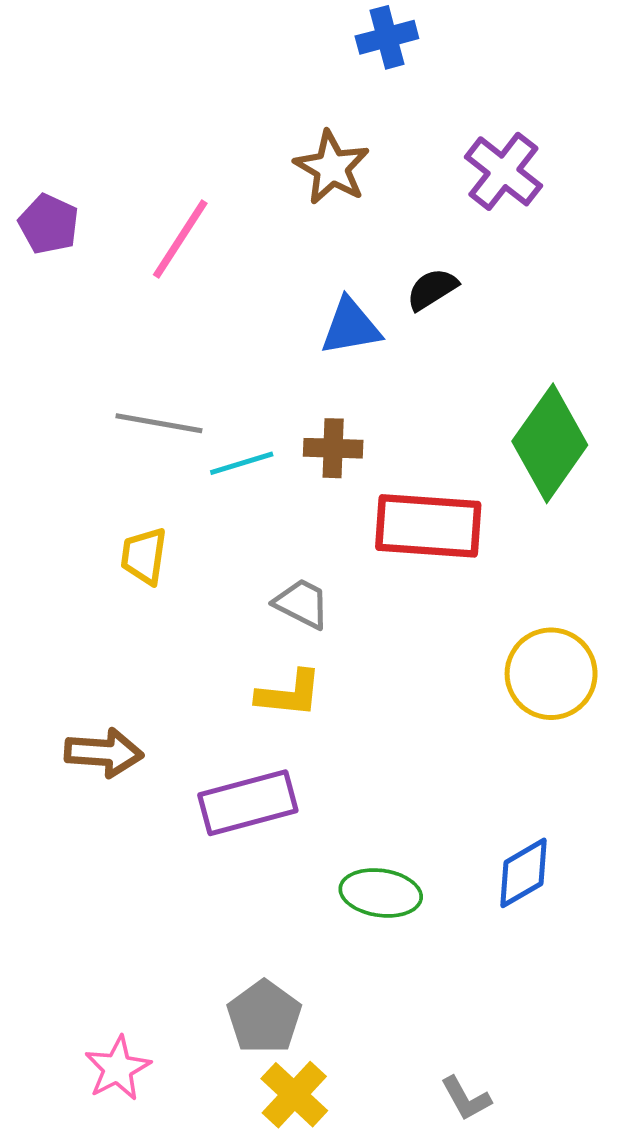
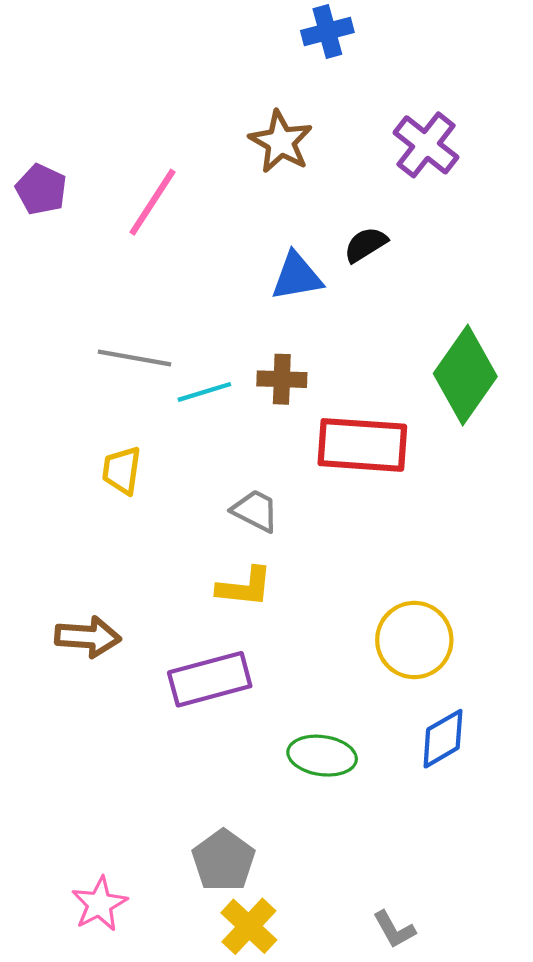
yellow circle: (551, 674) -> (414, 640), moved

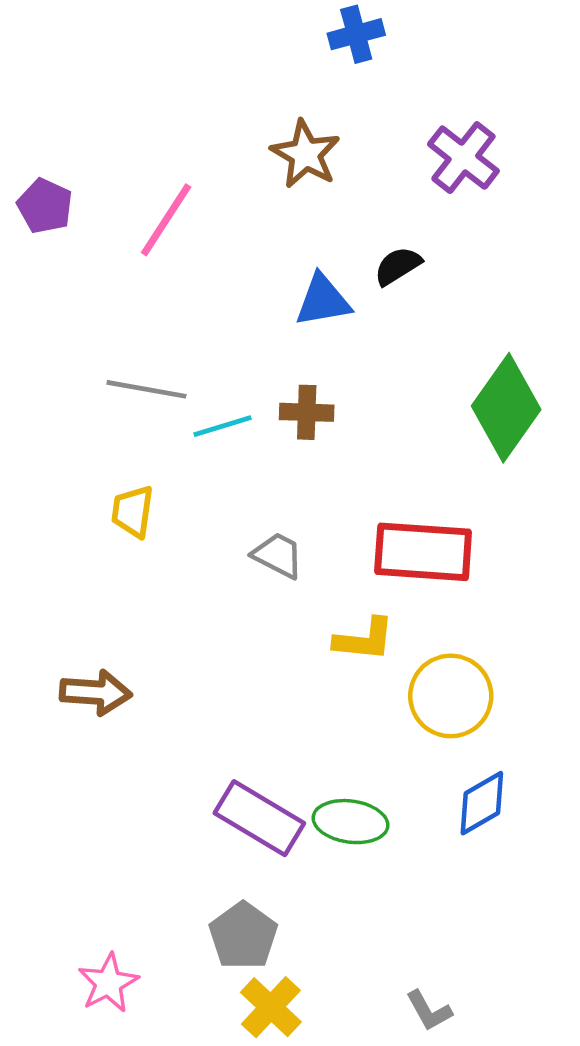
red rectangle: (362, 445) -> (423, 552), moved
yellow L-shape: (245, 587) -> (364, 639), moved
purple rectangle: (210, 679) -> (259, 818), moved, turned 46

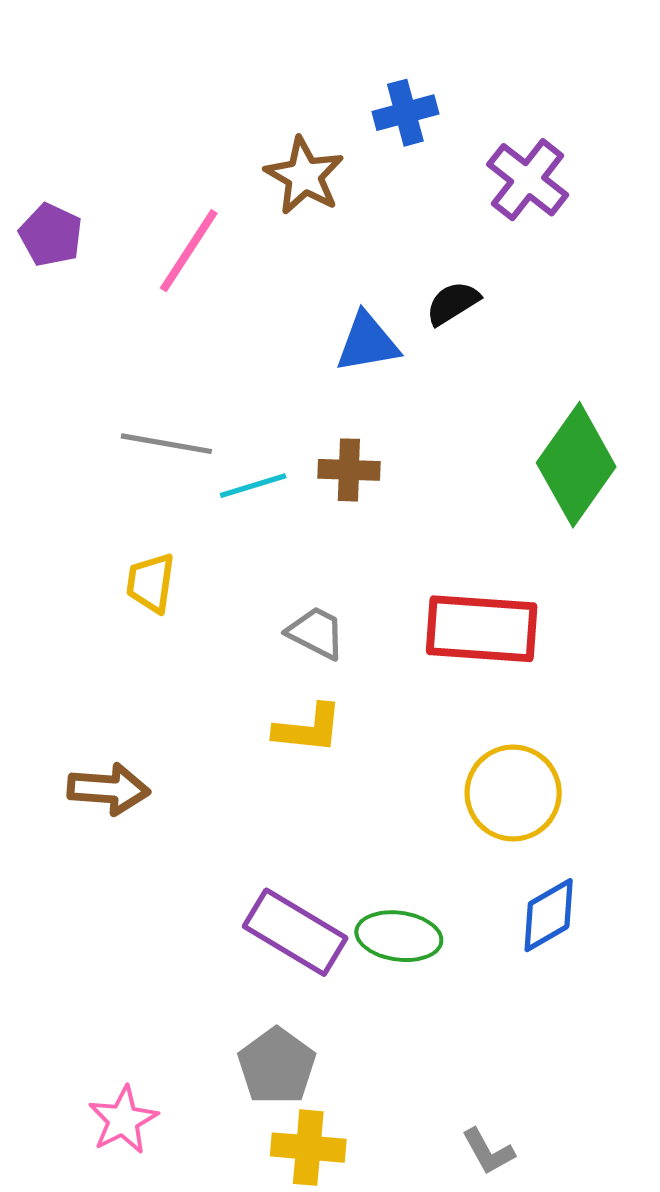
blue cross: (356, 34) -> (405, 113), moved
brown star: (305, 154) -> (304, 176), moved
yellow L-shape: (364, 639) -> (308, 729), moved
yellow cross: (271, 1007) -> (308, 1148), turned -38

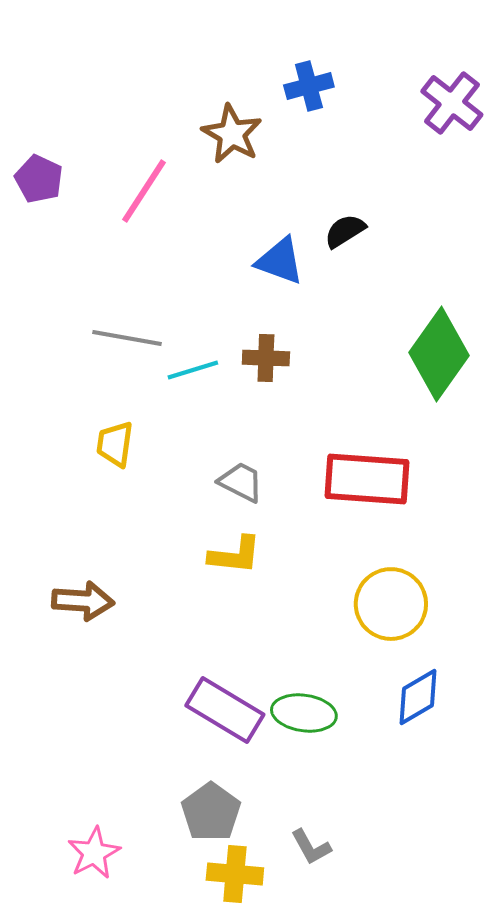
purple cross: (528, 180) -> (452, 103), moved
blue triangle: (367, 343) -> (280, 261), turned 30
gray L-shape: (488, 1152) -> (311, 847), moved

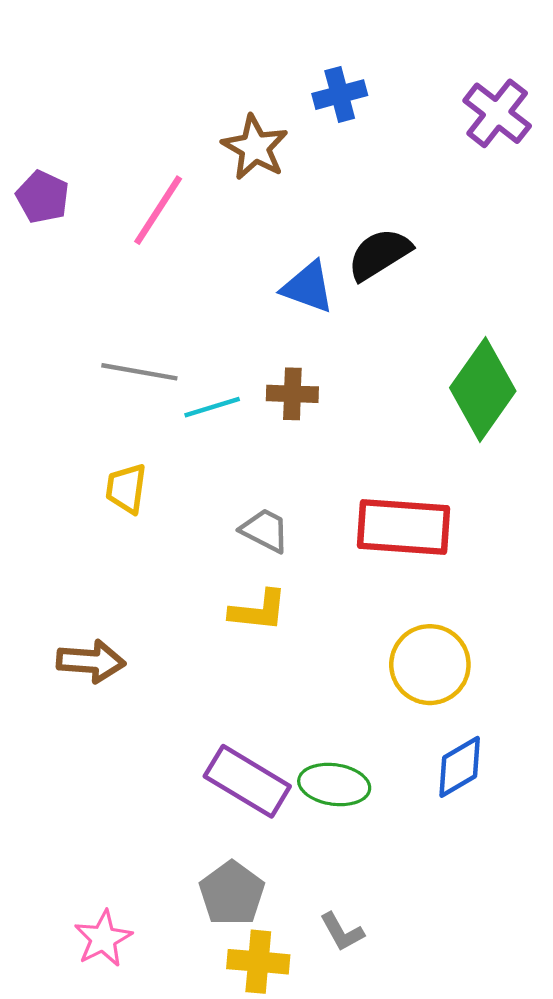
black semicircle: (345, 231) -> (379, 254), size x1.4

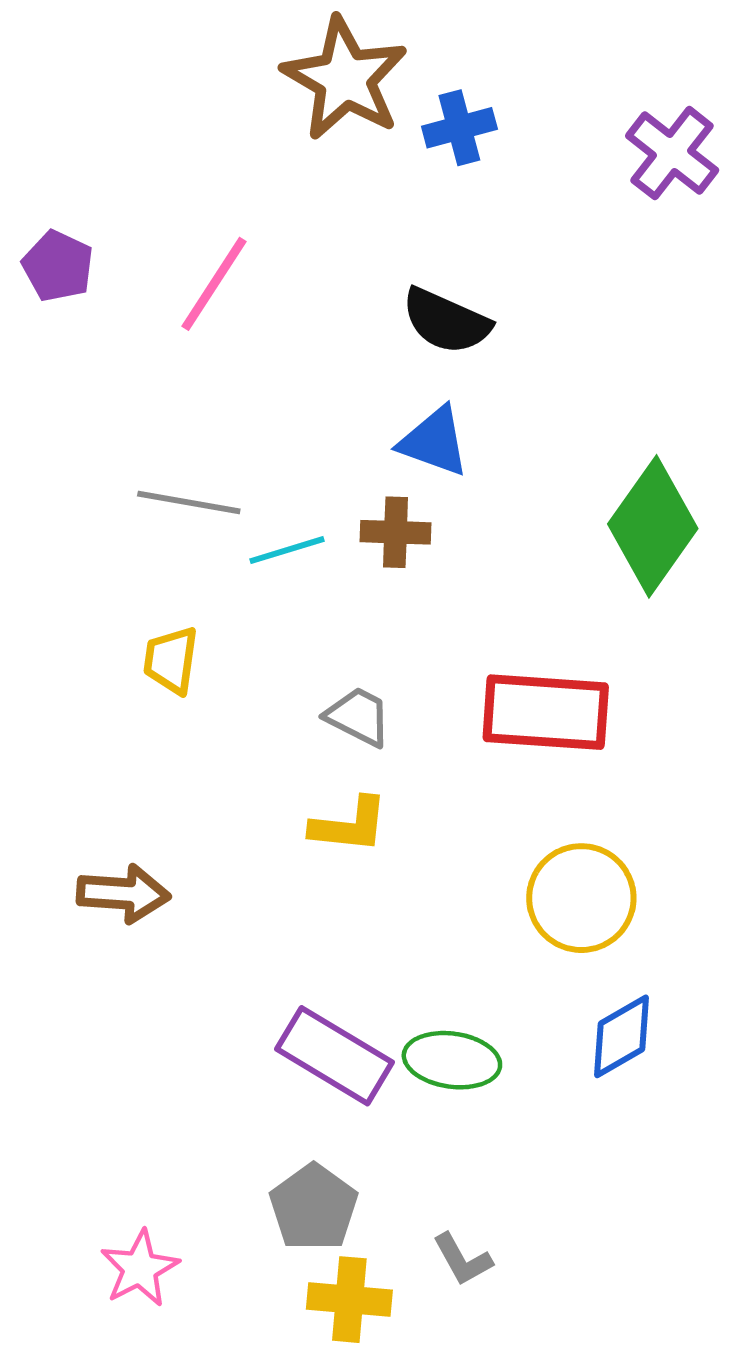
brown star: (255, 147) -> (345, 79), moved, size x1.4
black semicircle: (379, 254) -> (446, 321), moved, turned -124
blue triangle: (308, 287) -> (434, 442), moved

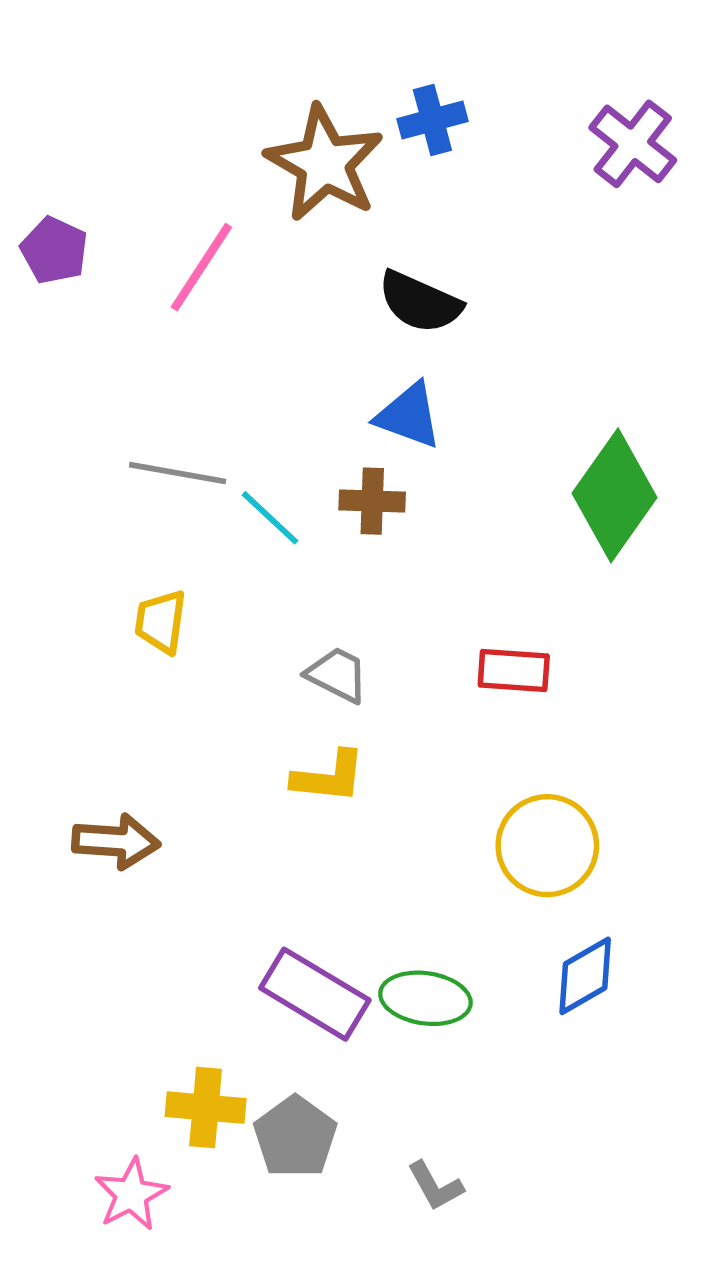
brown star: (345, 79) -> (325, 163), moved
cyan line: (287, 550) -> (270, 518), turned 60
red rectangle: (546, 712) -> (514, 671), size x0.6
yellow cross: (349, 1300) -> (206, 1108), moved

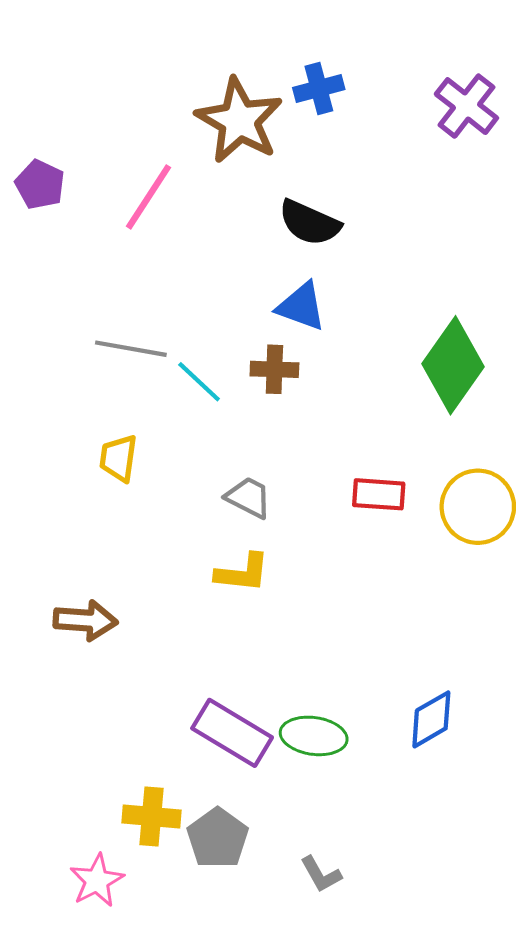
yellow circle: (547, 846) -> (478, 507), moved

